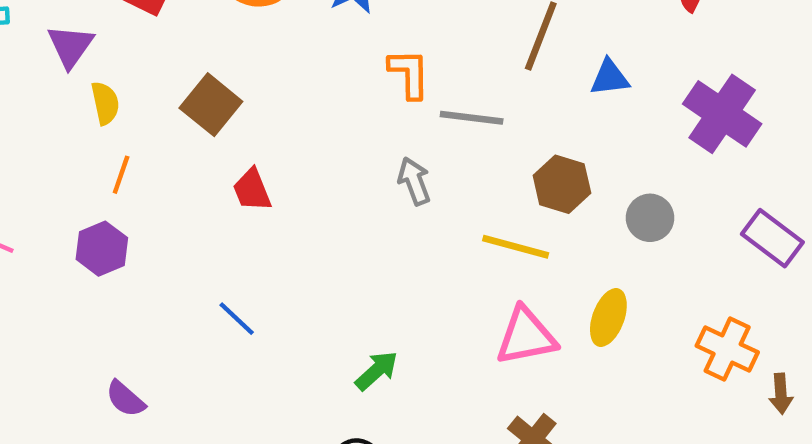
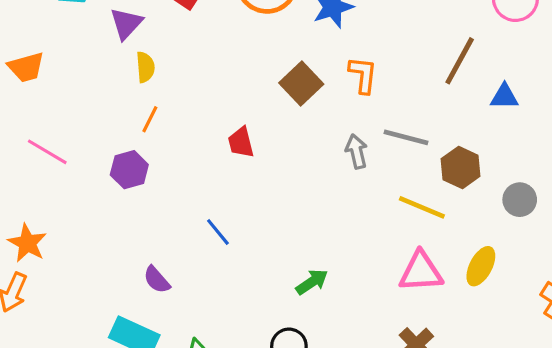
brown square: (211, 105) -> (301, 83), moved
gray line: (472, 118) -> (406, 137), moved
purple semicircle: (125, 399) -> (157, 280), moved

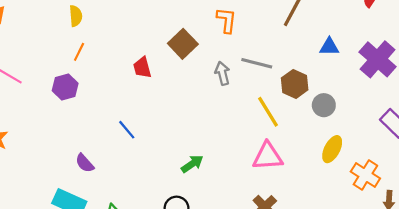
brown square: (301, 83) -> (183, 44), moved
blue triangle: (504, 97) -> (329, 47), moved
gray circle: (520, 200) -> (324, 105), moved
yellow line: (422, 207) -> (268, 112), turned 36
yellow ellipse: (481, 266) -> (332, 149), moved

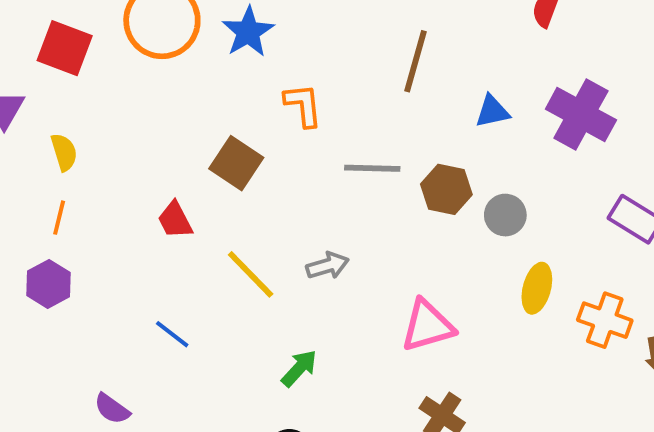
yellow semicircle: (76, 16) -> (64, 152), moved
gray arrow: (222, 73) -> (327, 266), moved, turned 100
yellow line: (268, 112) -> (251, 274), moved

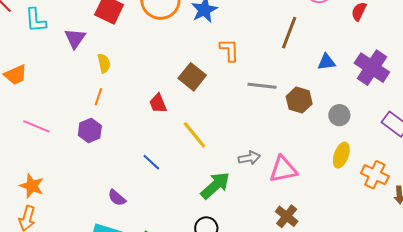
gray circle: (505, 215) -> (339, 115), moved
gray arrow: (327, 266) -> (249, 158), moved
green arrow: (299, 368) -> (215, 185), size x1.5

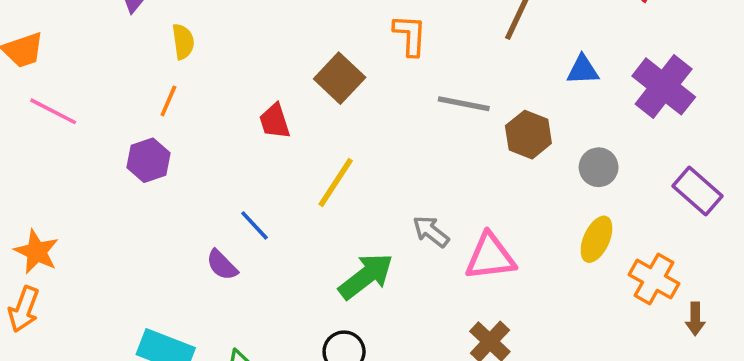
pink line: (36, 126) -> (53, 111), moved
yellow line: (194, 135) -> (336, 183), turned 68
gray arrow: (249, 158) -> (431, 231), turned -135
purple semicircle: (117, 198) -> (222, 265), moved

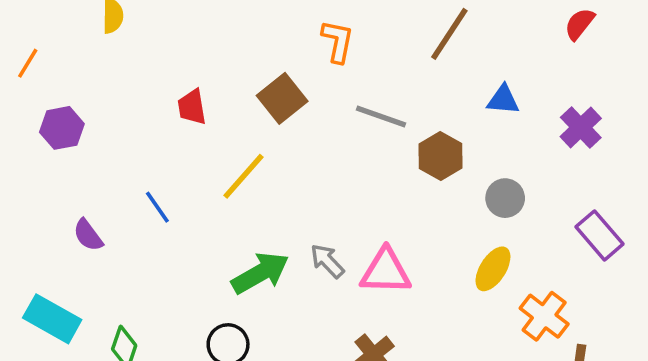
brown square: (340, 78) -> (282, 98), moved
purple cross: (664, 86) -> (581, 127), size x0.7
orange line: (168, 101) -> (28, 63), moved
gray arrow: (431, 231) -> (327, 261), moved
purple semicircle: (222, 265) -> (88, 235), moved

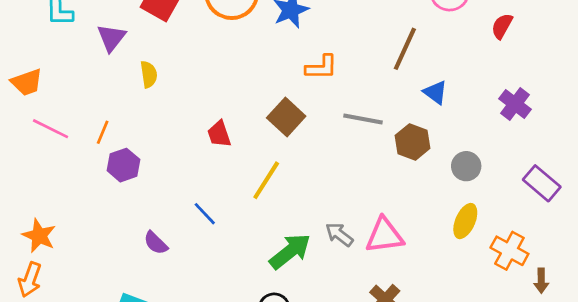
orange L-shape: (338, 41) -> (321, 67), turned 88
orange line: (28, 63) -> (103, 132), moved
blue triangle: (503, 100) -> (435, 92), moved, turned 40

